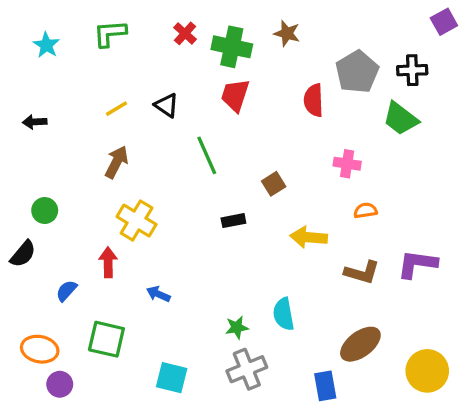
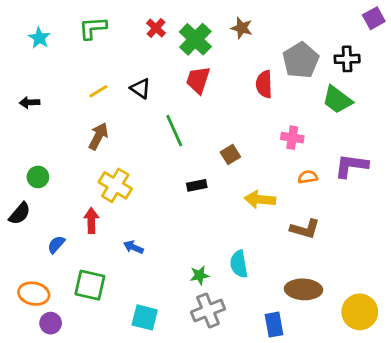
green cross: (232, 47) -> (195, 39), turned 32
purple L-shape: (417, 264) -> (351, 166), moved
brown ellipse: (360, 344) -> (304, 289), turned 40

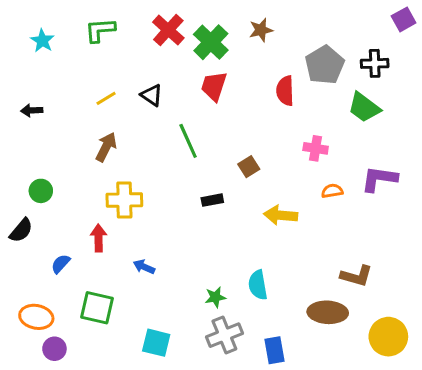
red cross: (156, 28) -> (168, 30), size x1.5
brown star: (242, 28) -> (261, 30), turned -30
yellow cross: (115, 185) -> (124, 200), turned -32
brown L-shape: (305, 229) -> (356, 276), moved
blue rectangle: (274, 325) -> (275, 350), moved

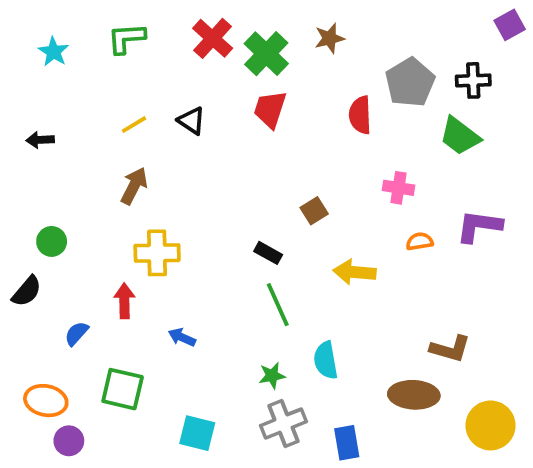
green line: (188, 141) -> (278, 305), moved
black rectangle: (212, 200) -> (268, 253), turned 40

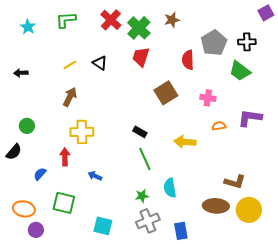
brown square: (314, 211) -> (166, 93), moved, size x1.6
yellow circle: (490, 425) -> (249, 210), moved

